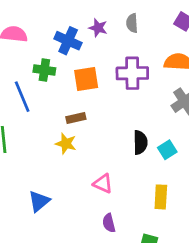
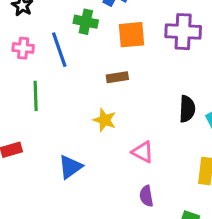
yellow star: (66, 144) -> (105, 120), moved

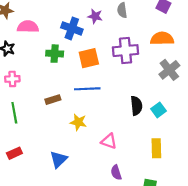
blue line: (59, 50) -> (87, 89), moved, turned -65
brown rectangle: (117, 77) -> (53, 100), moved
green line: (36, 96) -> (14, 113), moved

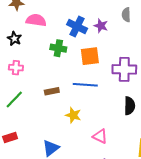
purple star: (95, 16) -> (101, 26), moved
purple cross: (126, 51) -> (124, 69), moved
green line: (14, 113) -> (14, 100), turned 48

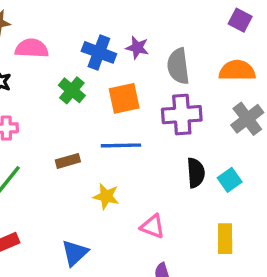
gray semicircle: (126, 15) -> (178, 66), moved, size x1.5
green cross: (58, 48) -> (72, 90), turned 35

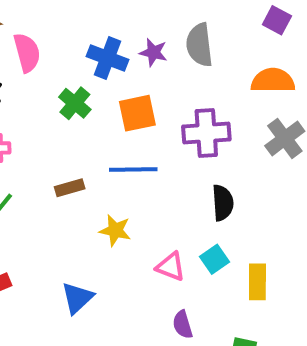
pink semicircle: (32, 48) -> (27, 53), turned 72
gray semicircle: (178, 66) -> (199, 45), moved
cyan square: (230, 180) -> (215, 259), moved

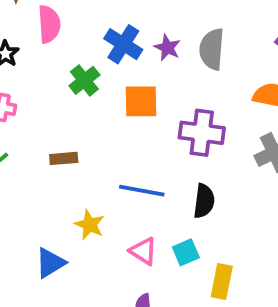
blue line: (133, 170) -> (142, 191), moved
yellow star: (115, 230) -> (90, 225), moved

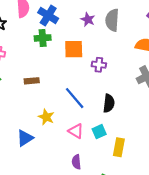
blue cross: (123, 44) -> (48, 15), moved
green cross: (84, 80) -> (43, 38), turned 35
purple cross: (202, 133) -> (99, 65), moved, size x0.6
blue line: (142, 191) -> (75, 98), turned 40

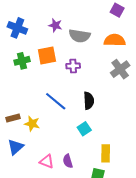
gray semicircle: (112, 20) -> (80, 36), moved, turned -75
green cross: (43, 38) -> (22, 61), moved
brown rectangle: (32, 81) -> (13, 118), moved
pink triangle: (76, 131) -> (47, 161), moved
yellow rectangle: (119, 147) -> (106, 153), moved

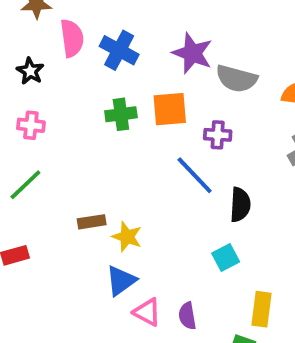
purple star: (55, 25) -> (192, 53), size x1.5
blue line: (56, 101) -> (195, 175), moved
blue triangle: (15, 147) -> (121, 281), moved

